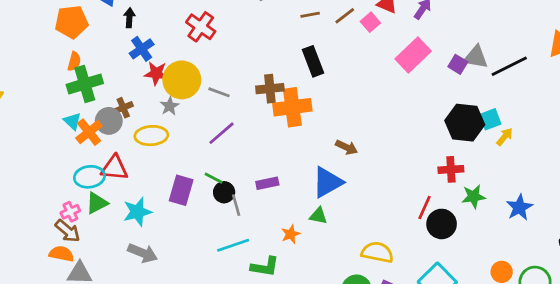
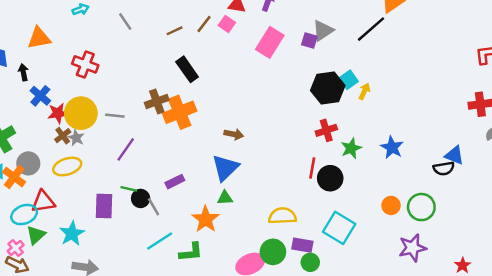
gray triangle: (476, 57) -> (323, 31), turned -30
black line: (509, 66) -> (371, 29), moved
brown cross: (123, 108) -> (63, 136), moved
orange star: (291, 234) -> (206, 219), size x1.6

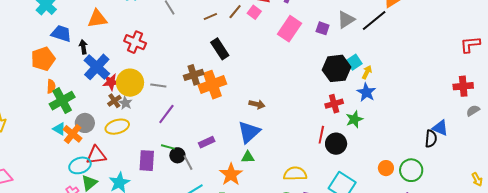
gray triangle: (323, 31) -> (346, 20), moved
blue cross: (40, 96) -> (97, 67), size x1.5
blue star: (392, 147) -> (366, 92), moved
black semicircle: (444, 168) -> (431, 139), turned -78

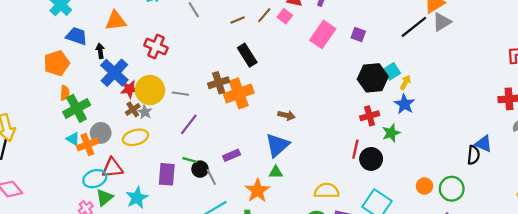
gray triangle: (346, 20) -> (442, 22), moved
orange cross: (73, 134) -> (87, 144), turned 30

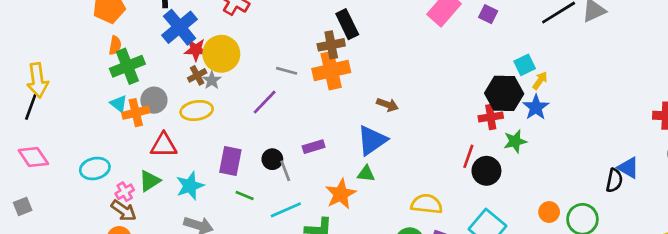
black hexagon: (373, 78) -> (504, 93), moved
brown cross: (219, 83) -> (331, 45), moved
gray line: (180, 94) -> (287, 71), moved
green line: (190, 160) -> (245, 196), moved
cyan ellipse: (95, 179) -> (95, 168), moved

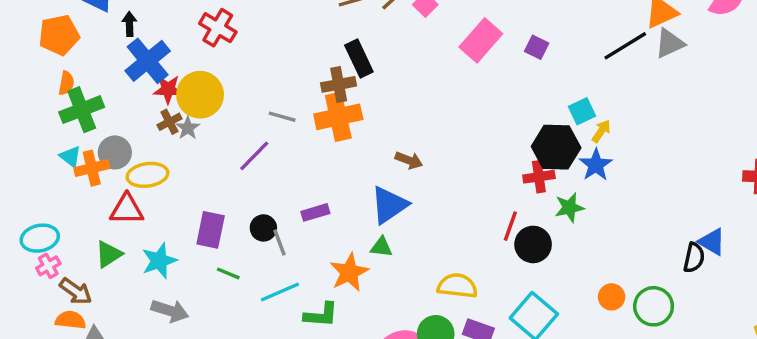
yellow ellipse: (197, 111) -> (147, 175), moved
pink cross: (125, 192) -> (48, 266), moved

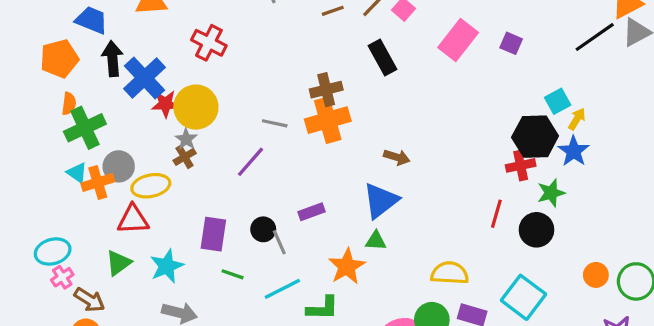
black arrow: (129, 24) -> (112, 59), moved, size x1.5
black rectangle: (359, 58) -> (382, 58), moved
brown cross: (169, 122) -> (185, 157), moved
black circle: (533, 244) -> (537, 230), moved

